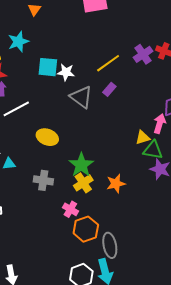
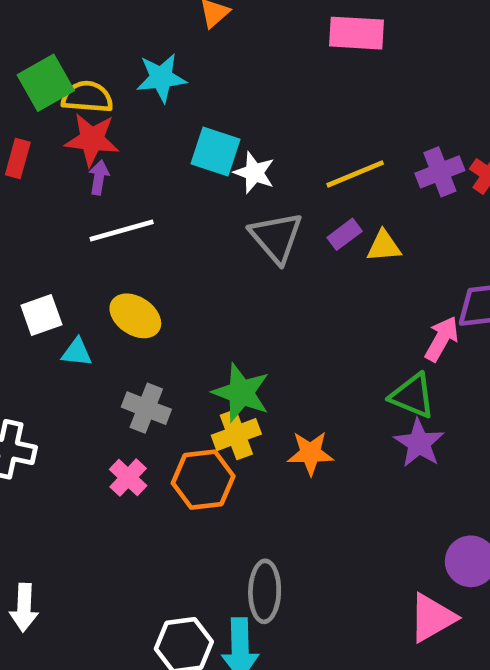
yellow ellipse: (47, 137) -> (135, 316), moved
yellow triangle: (143, 138) -> (384, 246), moved
green star: (81, 165) -> (241, 393), turned -30
pink cross: (70, 209) -> (128, 478), moved
orange hexagon: (86, 229) -> (203, 480), moved

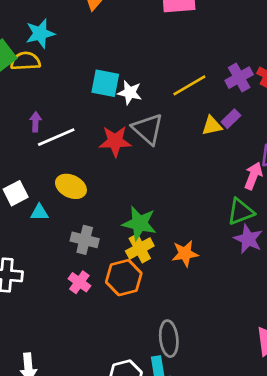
cyan star: (161, 78) -> (40, 33), moved
red star: (92, 139) -> (115, 141), moved
purple arrow: (99, 177) -> (35, 122), moved
purple rectangle: (345, 234) -> (231, 119), moved
green triangle: (412, 396) -> (241, 212), turned -36

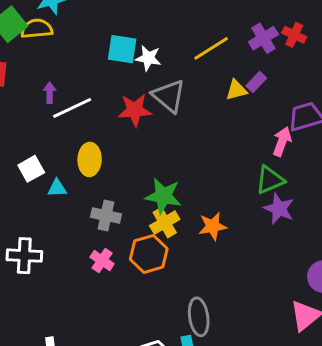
yellow ellipse: (71, 186) -> (90, 159), turned 68

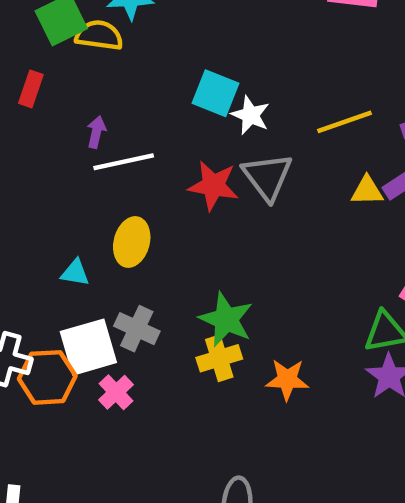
white square: (31, 169) -> (88, 347), moved, size x1.5
orange hexagon: (149, 254) -> (47, 377), moved

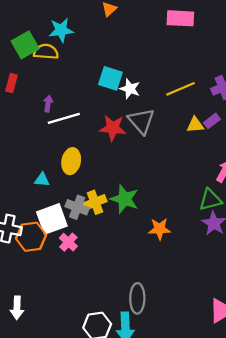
yellow cross: (219, 358) -> (95, 202), moved

